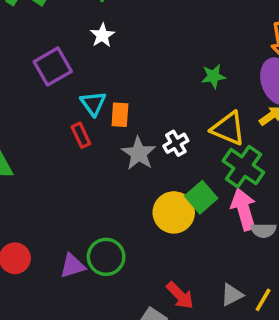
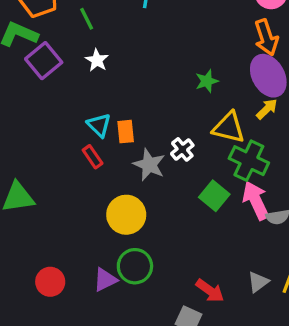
purple square: (53, 67) -> (44, 61), moved
yellow circle: (174, 212) -> (126, 215), moved

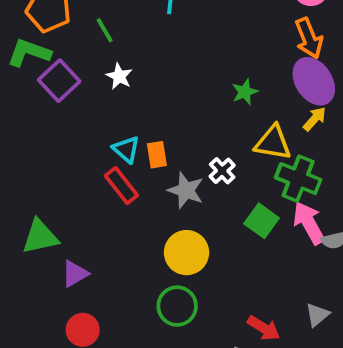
red rectangle: (93, 157) -> (121, 186), size x1.4
yellow circle: (126, 215) -> (187, 253), moved
purple triangle: (105, 280) -> (75, 274), moved

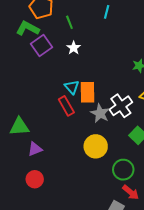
orange rectangle: (157, 155) -> (88, 92), size x1.5
white cross: (222, 171) -> (121, 106), size x1.6
green circle: (177, 306) -> (123, 170), moved

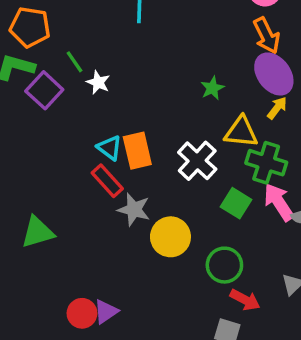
green line: (69, 22) -> (75, 62), moved
gray star: (100, 113) -> (134, 210), moved
purple triangle: (35, 149) -> (106, 312), moved

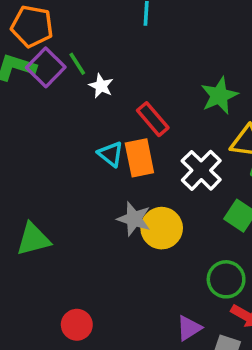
green star: (212, 88) -> (219, 96), size x1.5
purple square: (44, 90) -> (46, 67), moved
red rectangle: (107, 181) -> (153, 119), moved
yellow circle: (170, 237) -> (162, 228), moved
purple triangle: (106, 312) -> (189, 328), moved

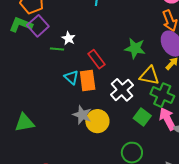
green line: (77, 64) -> (57, 49), moved, turned -56
green star: (219, 96) -> (135, 48), turned 30

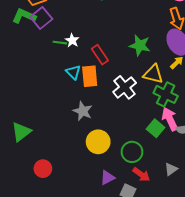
white star: (69, 38) -> (72, 40), moved
green square: (142, 117) -> (155, 128), moved
yellow circle: (97, 121) -> (98, 142), moved
green triangle: (24, 123) -> (21, 132), moved, turned -30

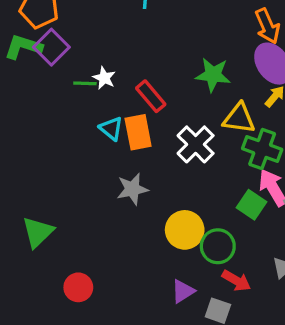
gray star: (83, 111) -> (132, 189), turned -30
yellow circle: (98, 142) -> (185, 230), moved

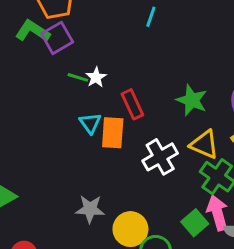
gray star: (132, 189) -> (90, 209), moved

